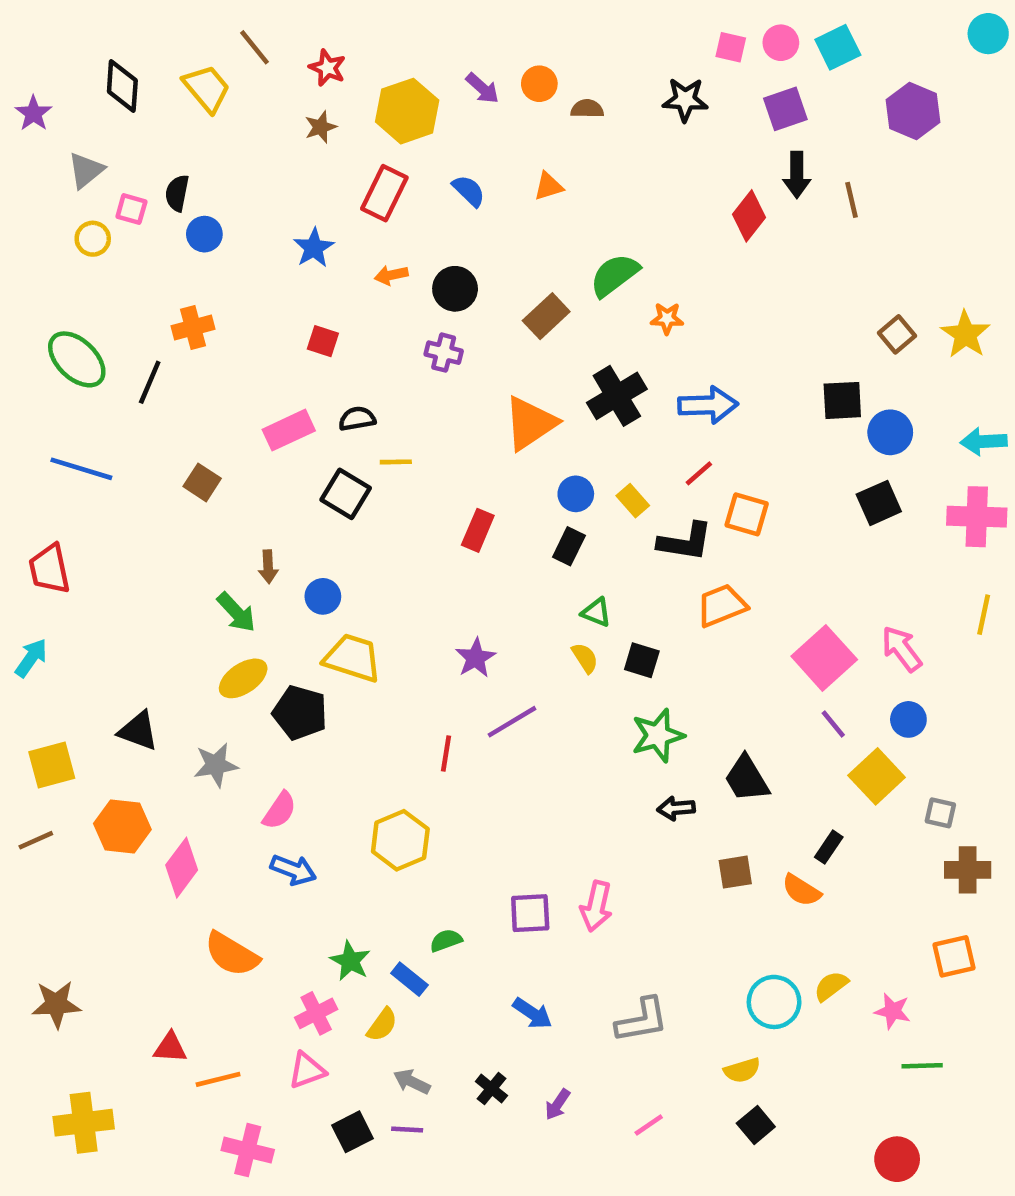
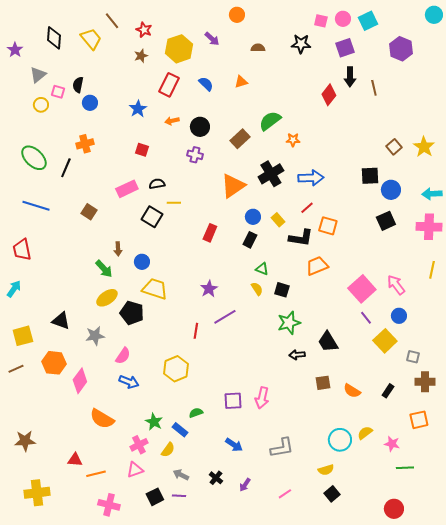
orange circle: (539, 84) -> (237, 15), moved
black rectangle: (829, 847) -> (388, 391), moved

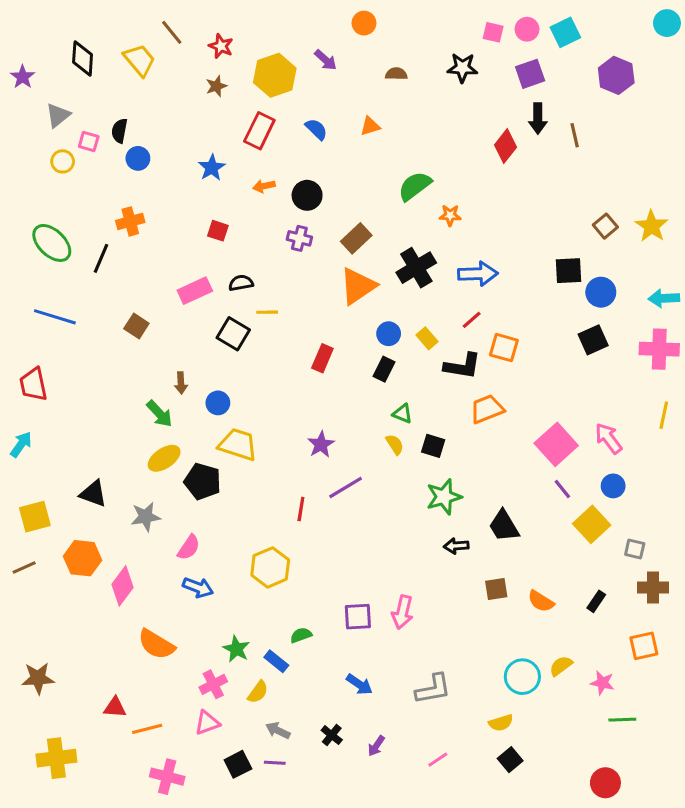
brown rectangle: (240, 139) -> (356, 238), moved

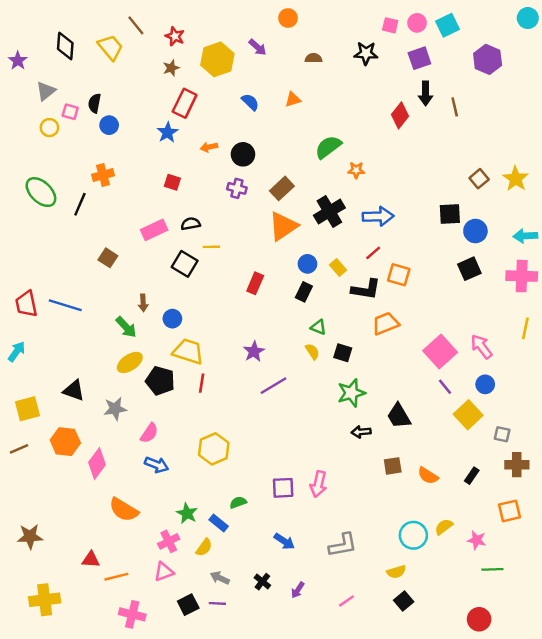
red rectangle: (259, 131) -> (185, 103), moved
blue line: (55, 317) -> (65, 305), moved
red line: (301, 509) -> (202, 383), moved

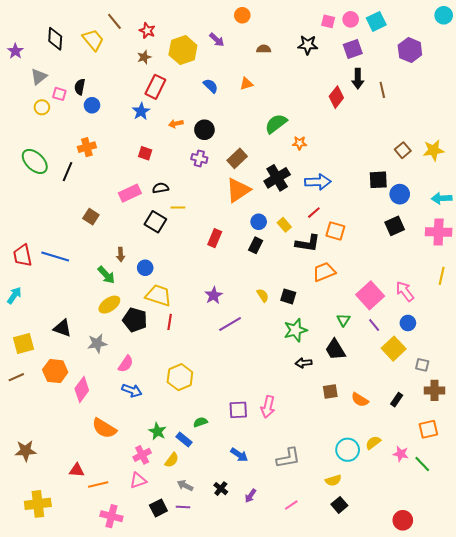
yellow star: (516, 179) -> (433, 150), turned 30
green triangle: (318, 327) -> (343, 320), moved, turned 40
green line: (492, 569) -> (422, 464), moved, turned 48

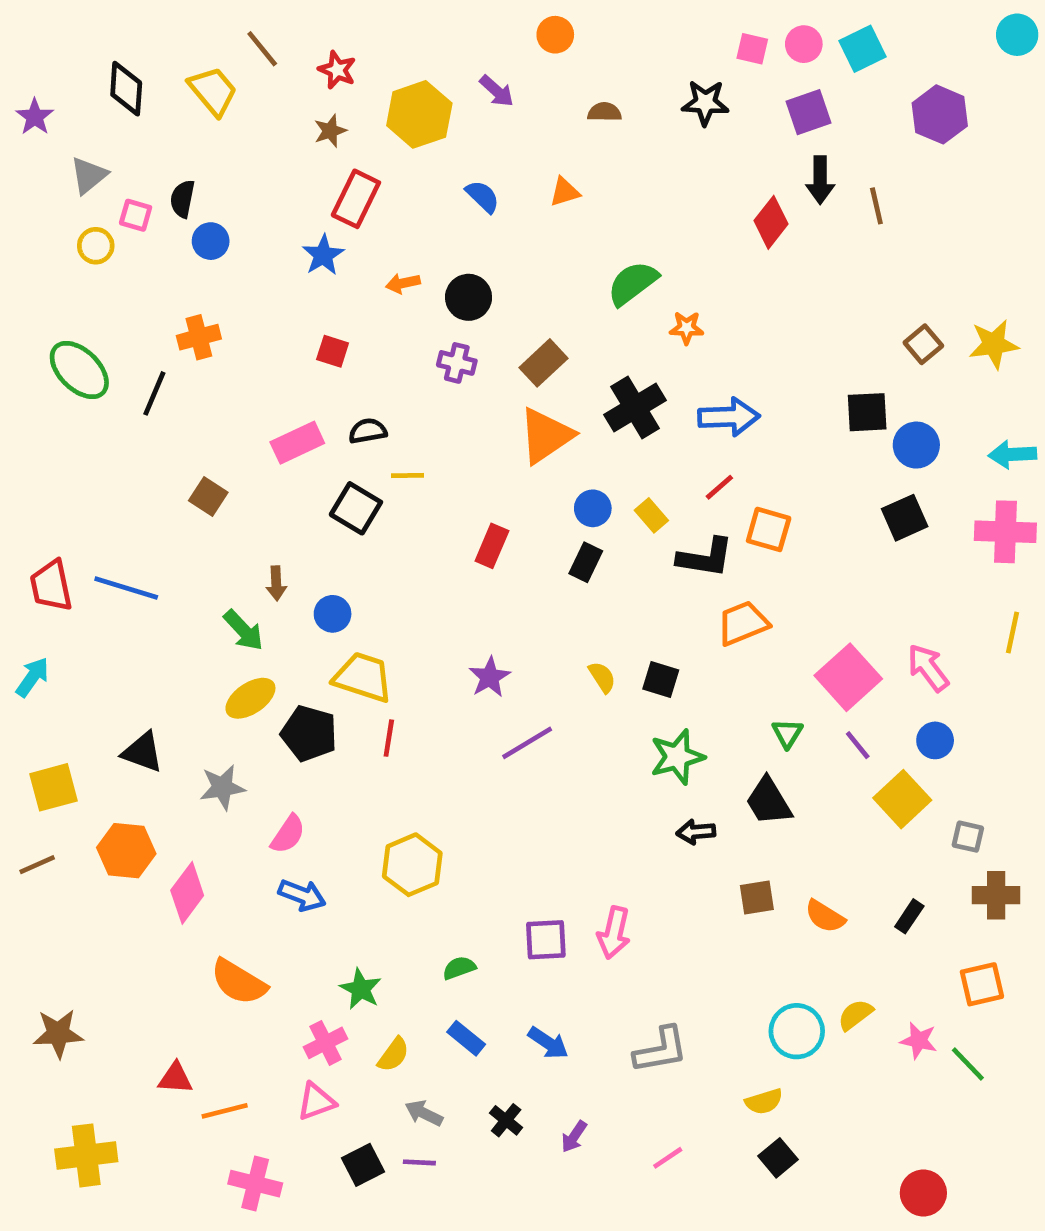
blue rectangle: (184, 440) -> (466, 1038), moved

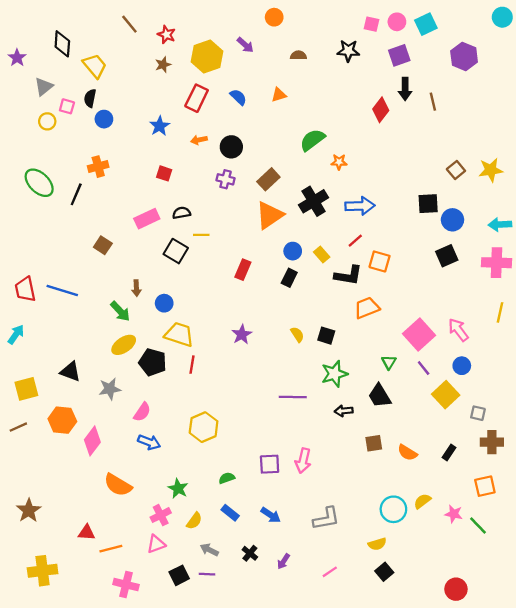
yellow trapezoid: (213, 91) -> (95, 66), moved
red rectangle: (356, 199) -> (197, 98), moved
purple line: (527, 743) -> (293, 397), moved, turned 32
brown star: (58, 1034) -> (29, 510), turned -30

